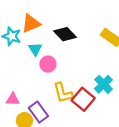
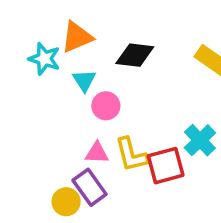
black diamond: (65, 34) -> (135, 55), turned -40
pink triangle: (13, 99) -> (97, 153), moved
red square: (83, 99) -> (166, 166), turned 35

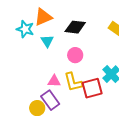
pink circle: (106, 106) -> (75, 55), moved

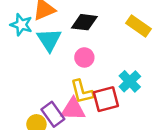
cyan triangle: (47, 41) -> (49, 40), size x1.5
pink triangle: (54, 81) -> (73, 109), moved, size x1.5

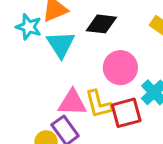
pink circle: (84, 57) -> (120, 68), moved, size x1.5
pink triangle: (73, 109) -> (72, 103), moved

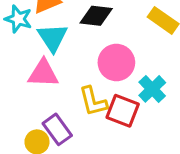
pink triangle: (72, 103) -> (43, 73), moved
red square: (126, 113) -> (123, 111), turned 36

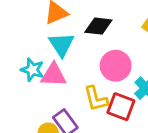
cyan star: (18, 19) -> (32, 70), moved

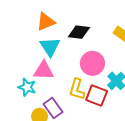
cyan star: (32, 70) -> (27, 87), moved
yellow L-shape: (96, 99) -> (77, 89), turned 30

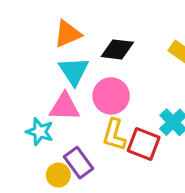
pink circle: (92, 63) -> (111, 96), moved

